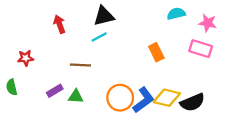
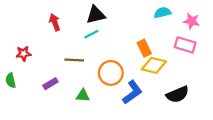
green triangle: (76, 97) -> (83, 96), moved
orange circle: (120, 98) -> (111, 73), moved
yellow diamond: (167, 98) -> (154, 65), moved

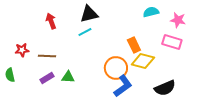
brown line: (74, 60) -> (47, 56), moved
orange circle: (111, 73) -> (116, 68), moved
green triangle: (83, 96) -> (68, 77), moved

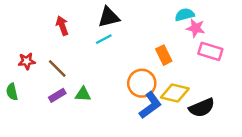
pink star: (178, 20) -> (196, 28), moved
brown line: (47, 56) -> (57, 68), turned 42
yellow diamond: (143, 61) -> (175, 93), moved

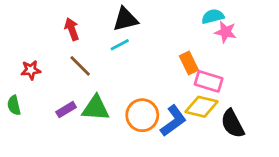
pink rectangle: (210, 51) -> (209, 81), moved
brown line: (57, 68) -> (80, 66), moved
orange circle: (142, 83) -> (142, 115), moved
green triangle: (83, 94) -> (96, 108), size x1.5
black semicircle: (202, 108) -> (233, 124), turned 85

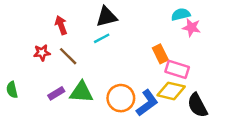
red star: (31, 70) -> (42, 53), moved

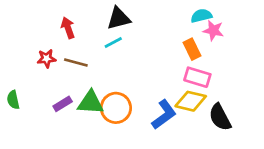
orange rectangle: (160, 54) -> (192, 49), moved
brown line: (68, 56) -> (76, 62), turned -30
orange circle: (121, 98) -> (116, 108), moved

